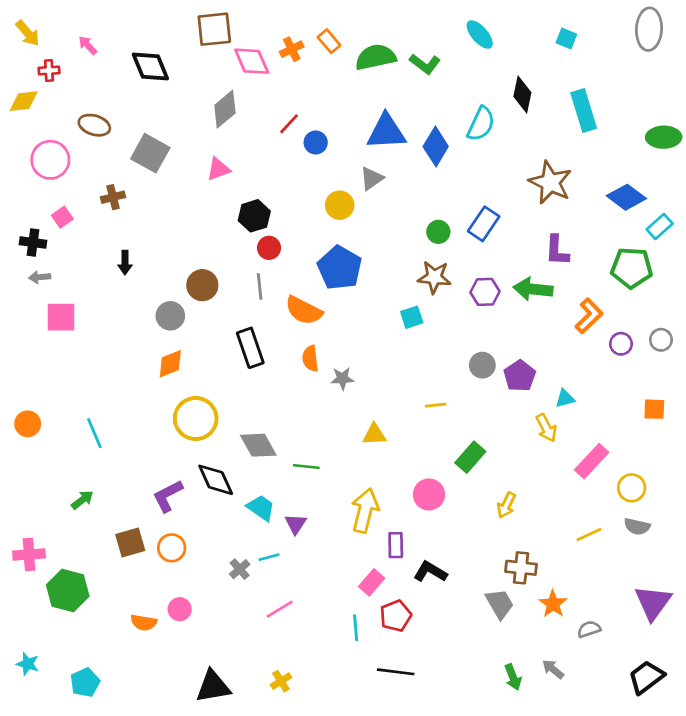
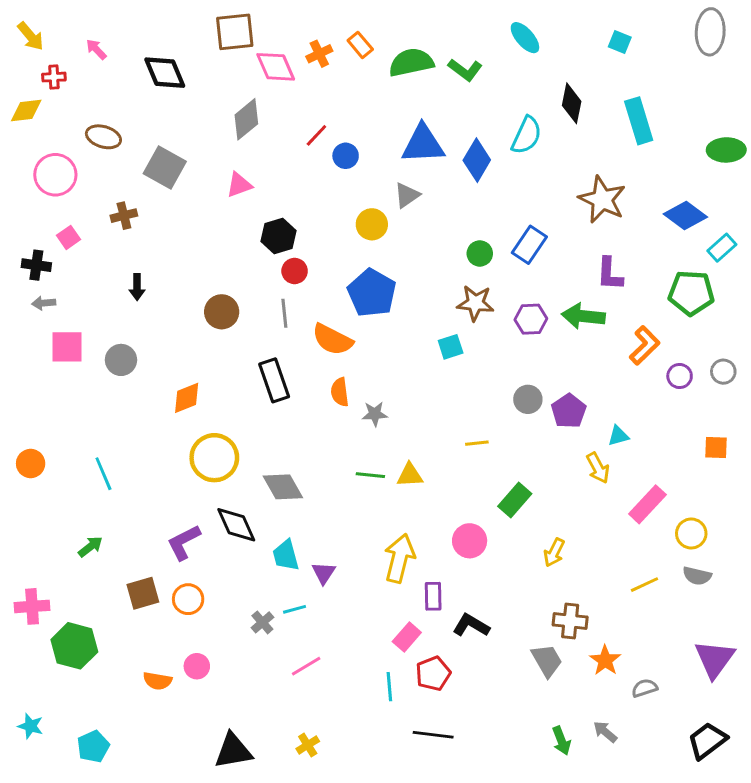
gray circle: (170, 316) -> (121, 360), moved
green line: (306, 466) -> (370, 475), moved
cyan trapezoid: (261, 508) -> (286, 555), turned -140

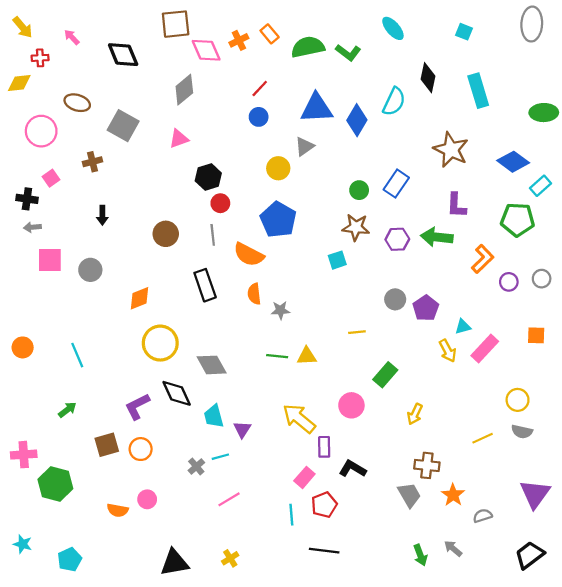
red line: (316, 135) -> (260, 88), moved
pink rectangle: (647, 504) -> (485, 349), moved
yellow arrow: (400, 558) -> (299, 418), turned -64

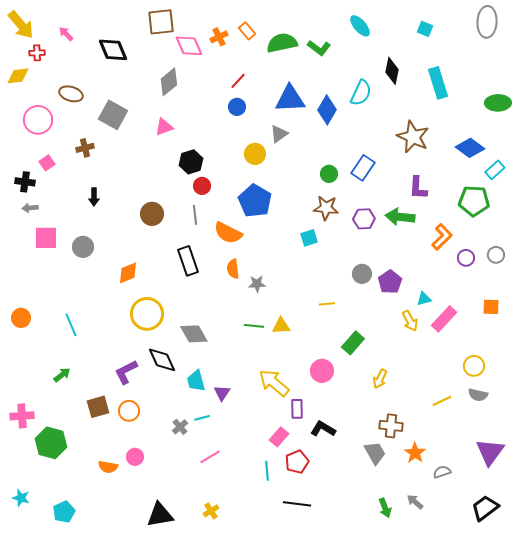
yellow arrow: (23, 27) -> (21, 25), size x1.4

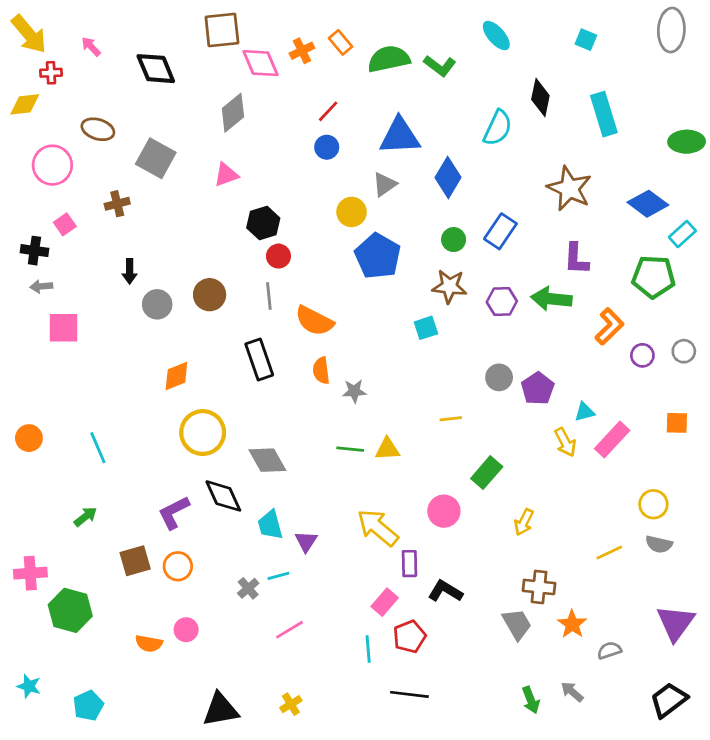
blue diamond: (327, 110) -> (448, 178), moved
blue pentagon: (255, 201) -> (378, 256), moved
gray circle: (83, 247) -> (157, 304), moved

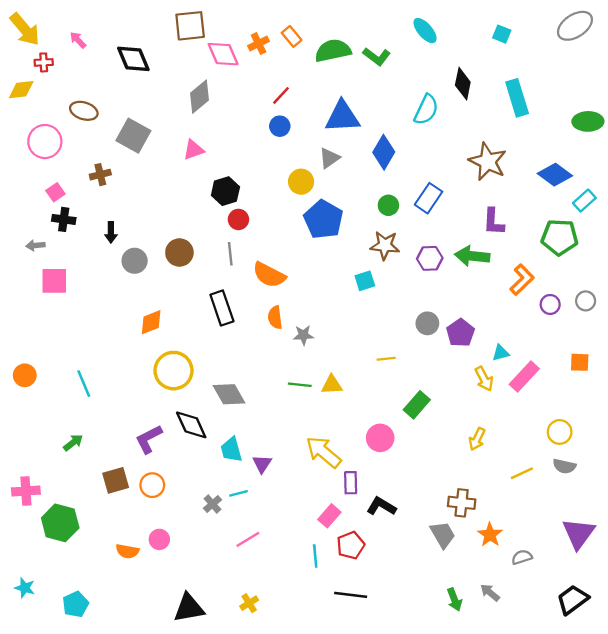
gray ellipse: (671, 30) -> (575, 26), turned 54
black cross: (34, 251) -> (64, 219), moved
yellow arrow: (524, 522) -> (477, 439), moved

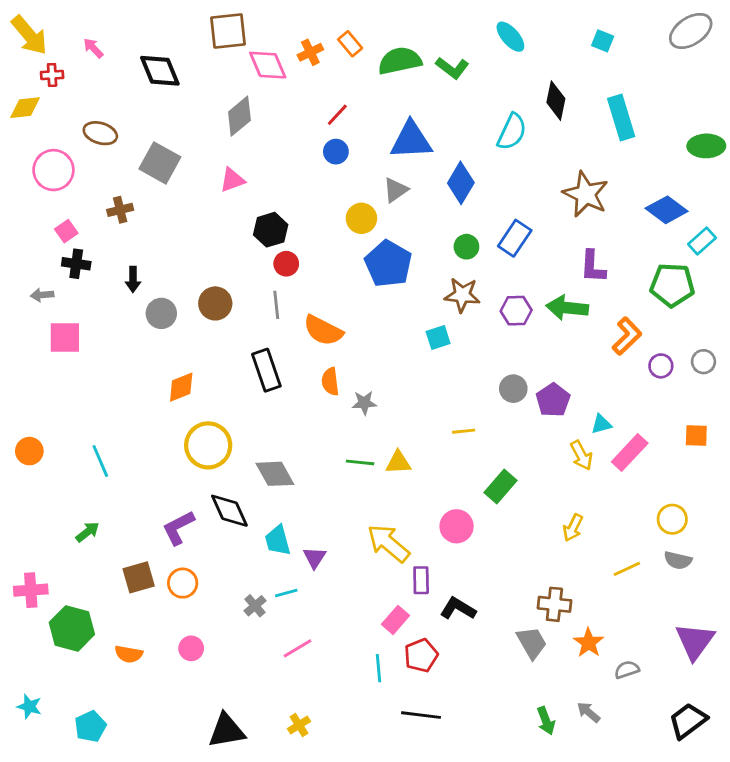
orange semicircle: (127, 551) -> (129, 654), moved

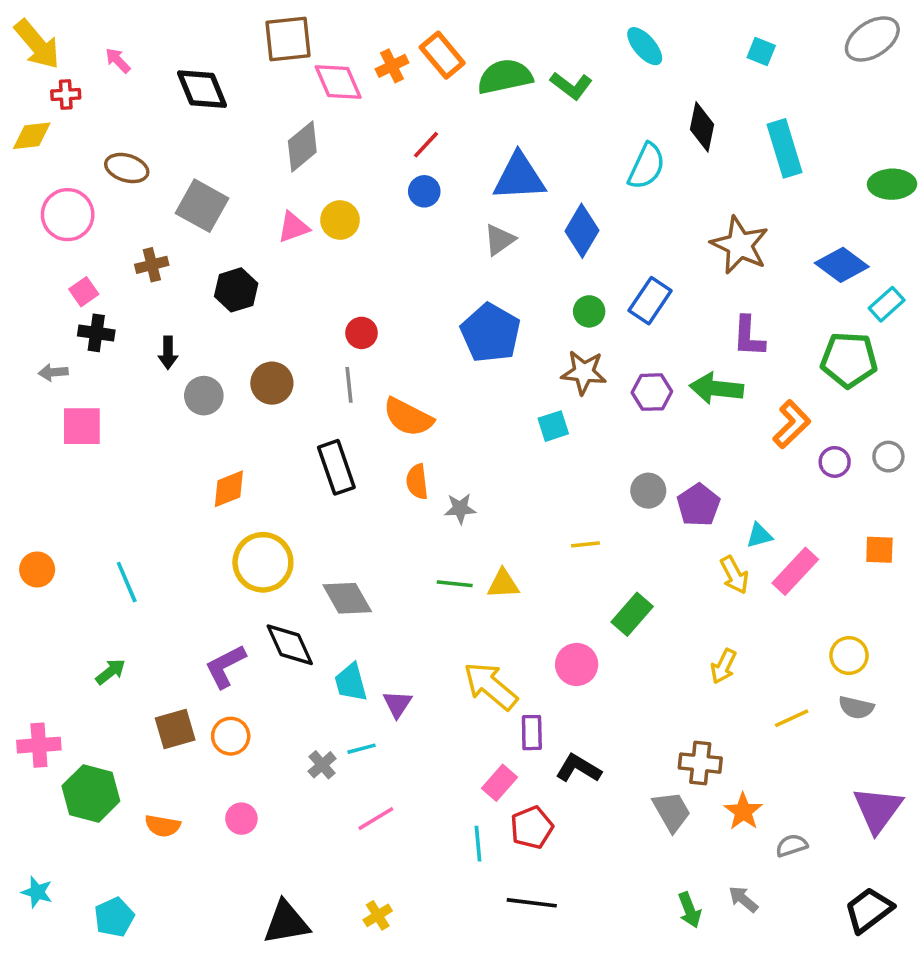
orange rectangle: (350, 44) -> (442, 55), size x1.4
yellow circle: (361, 218) -> (340, 220), moved
black hexagon: (271, 230) -> (236, 290), moved

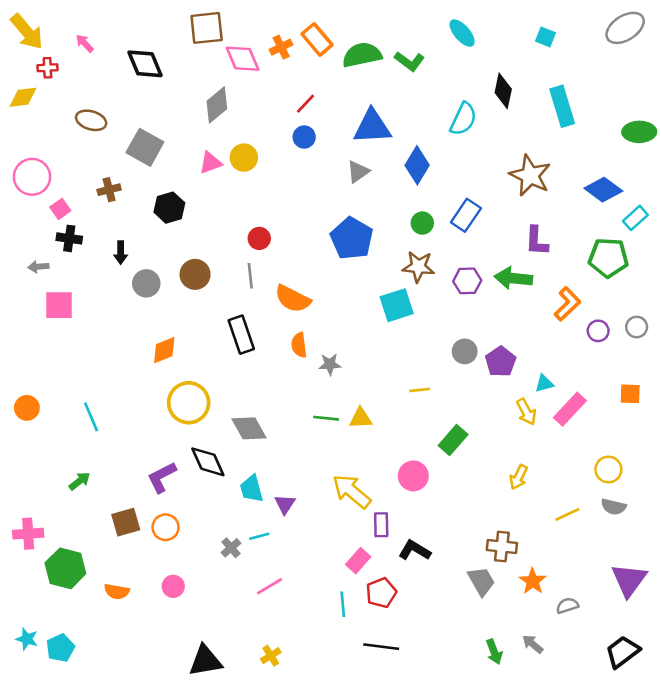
pink circle: (68, 215) -> (32, 177), moved
cyan square: (553, 426) -> (397, 305), size x1.5
cyan pentagon: (114, 917) -> (60, 648), moved

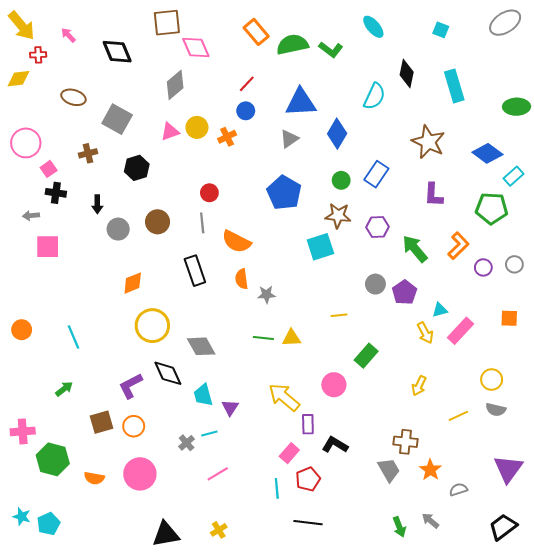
orange cross: (281, 47) -> (227, 137), moved
green arrow: (513, 278) -> (415, 249), moved, turned 44
pink circle: (173, 586) -> (140, 474), size x1.8

